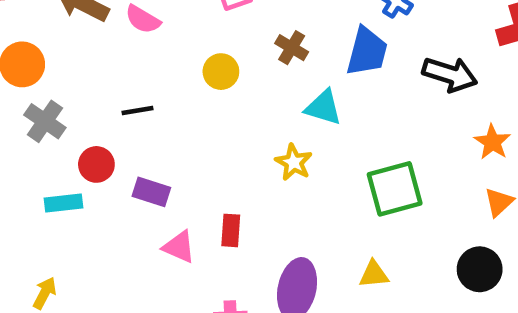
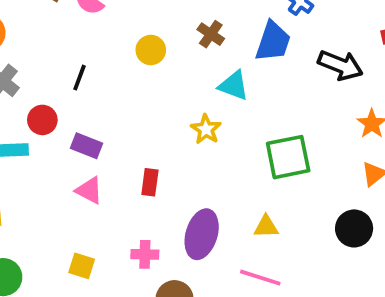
black line: (138, 111) -> (79, 78), turned -64
pink triangle: (179, 247) -> (89, 190), moved

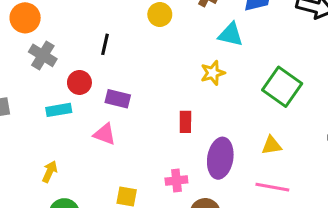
yellow star: (206, 129) -> (213, 73), turned 30
green square: (288, 157) -> (282, 87), turned -36
red rectangle: (150, 182) -> (185, 122), moved
pink triangle: (89, 190) -> (105, 134), moved

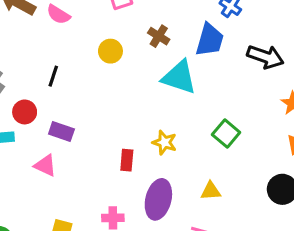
cyan triangle: (231, 35) -> (179, 77), size x1.4
yellow star: (213, 73) -> (164, 142), moved, turned 30
green square: (282, 87) -> (226, 133), size x0.7

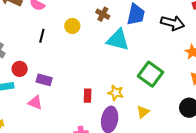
black line: (53, 76) -> (42, 36), moved
green square: (226, 133) -> (150, 74), size x1.4
yellow star: (164, 142) -> (116, 93), moved
yellow triangle: (211, 191) -> (143, 112), turned -32

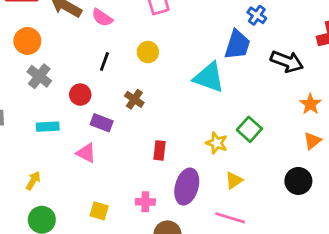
brown cross: (103, 14) -> (134, 99), moved
red circle: (20, 69) -> (80, 95), moved
green square: (150, 74) -> (249, 129), size x0.7
yellow star: (116, 93) -> (217, 143), moved

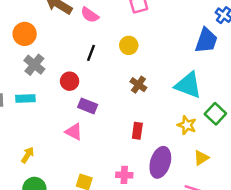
cyan triangle: (209, 77) -> (188, 85), moved
brown cross: (134, 99) -> (138, 85), moved
cyan rectangle: (48, 127) -> (25, 99), moved

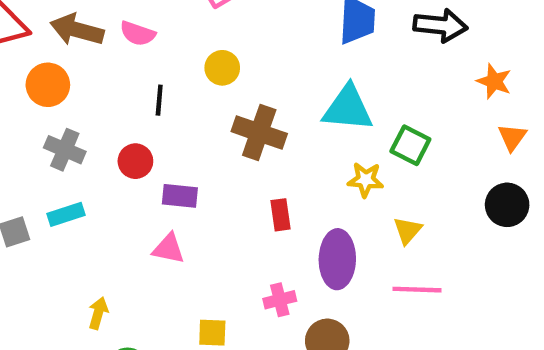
orange circle: (25, 34) -> (48, 85), moved
brown cross: (138, 85) -> (259, 133), size x1.6

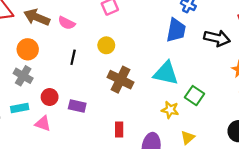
orange circle: (48, 85) -> (28, 49), moved
red circle: (135, 161) -> (50, 97), moved
red rectangle: (280, 215) -> (119, 129), moved
pink triangle: (168, 249) -> (43, 124), moved

